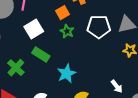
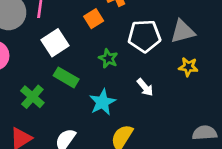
green star: (67, 31) -> (108, 58), moved
white arrow: (117, 86) -> (145, 87), moved

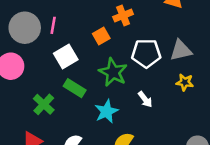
green star: (108, 58) -> (113, 72), size x1.6

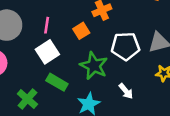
pink line: (53, 25) -> (47, 25), moved

